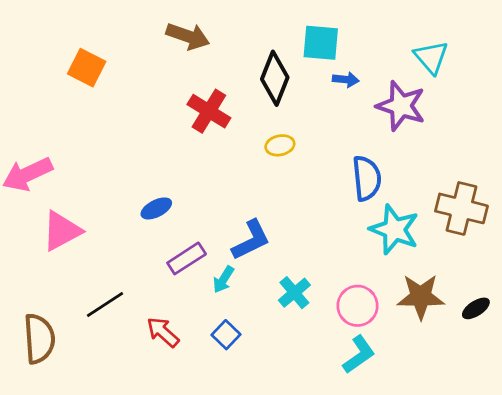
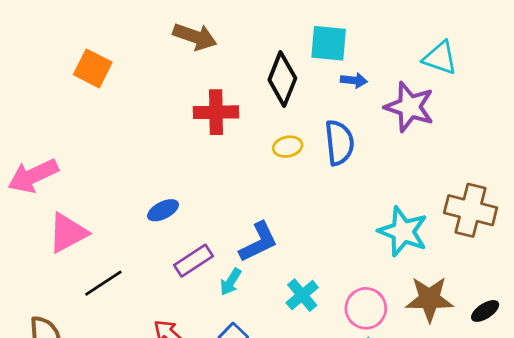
cyan triangle: (431, 57) -> (440, 58), turned -30
red cross: (209, 111) -> (216, 112), turned -33
blue semicircle: (367, 178) -> (339, 143), moved
black line: (105, 304) -> (103, 283), moved

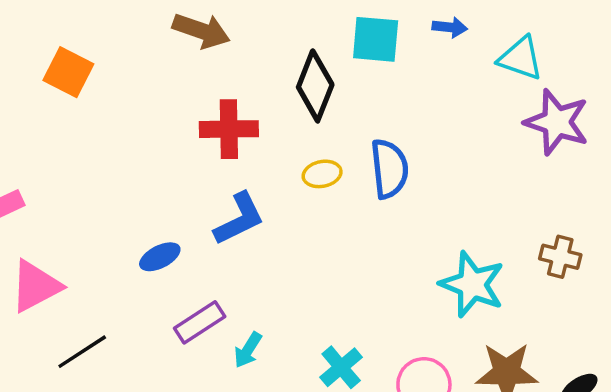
blue arrow: (354, 80) -> (450, 27), moved
purple star: (410, 107) -> (557, 122), moved
brown cross: (471, 210) -> (560, 257), size x0.6
blue L-shape: (258, 242) -> (239, 219), moved

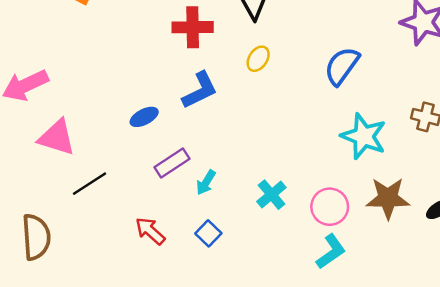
blue semicircle: (389, 169) -> (342, 66), moved, turned -138
yellow ellipse: (322, 174) -> (258, 59), turned -45
pink triangle: (36, 286) -> (57, 138), turned 45

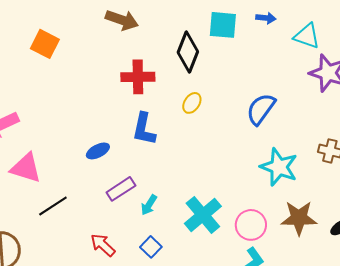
blue L-shape: (200, 90) -> (144, 129), turned 128
cyan cross: (271, 195) -> (203, 215), size x1.5

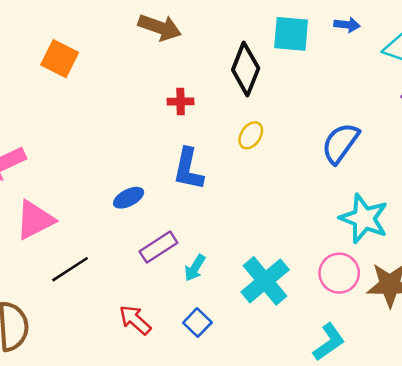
red cross: (138, 77) -> (181, 101), size x0.6
pink triangle: (26, 168) -> (35, 220), turned -44
pink circle: (251, 225) -> (339, 273), moved

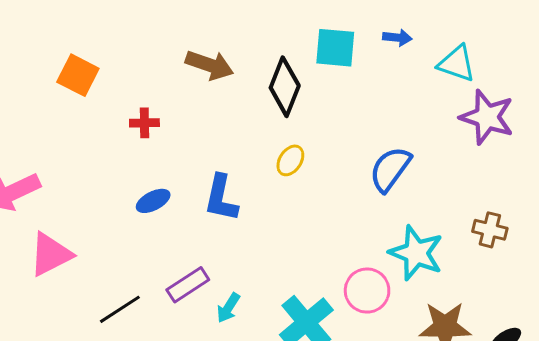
brown arrow: (160, 27) -> (209, 65), moved
red cross: (181, 101) -> (144, 123), moved
blue ellipse: (129, 198) -> (153, 201), moved
black line: (70, 269) -> (120, 309), moved
pink circle: (339, 273) -> (367, 291), moved

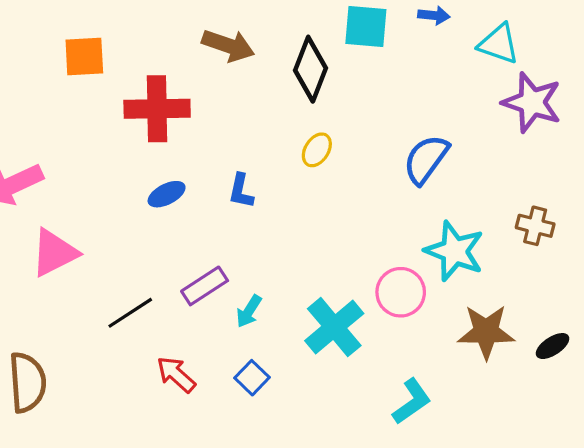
orange square: (78, 75) -> (84, 57), turned -30
red cross: (144, 123) -> (157, 109), size x2.0
blue L-shape: (221, 198) -> (241, 191), size x0.7

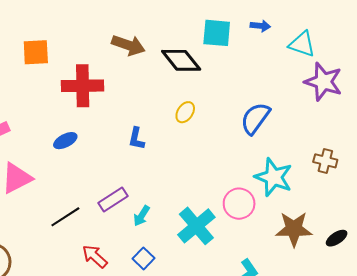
black diamond: (311, 69) -> (181, 60), turned -60
blue ellipse: (167, 194) -> (65, 141), moved

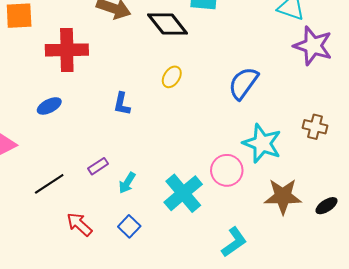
purple rectangle: (113, 200) -> (98, 166), size x0.7

